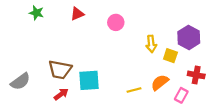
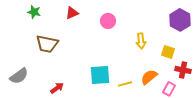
purple hexagon: (189, 37) -> (180, 20), moved
yellow square: (170, 56) -> (168, 52), moved
brown trapezoid: (60, 70) -> (47, 44), moved
cyan square: (89, 80) -> (100, 75), moved

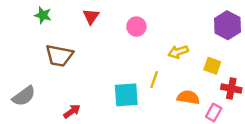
red triangle: (72, 13) -> (91, 16), turned -32
yellow arrow: (141, 41) -> (178, 52), turned 77
orange semicircle: (149, 77) -> (188, 97), turned 48
yellow line: (125, 84) -> (154, 80), moved, turned -56

